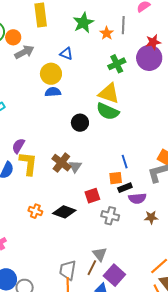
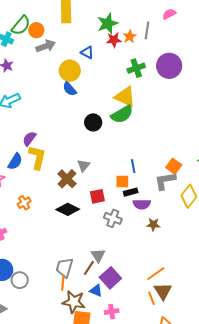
red star: (153, 42) -> (114, 40), moved
blue semicircle: (53, 92) -> (70, 89), turned -133
green semicircle: (108, 111) -> (122, 114), turned -60
brown cross: (61, 163) -> (67, 179), moved
orange cross: (35, 211) -> (24, 203), moved, turned 32

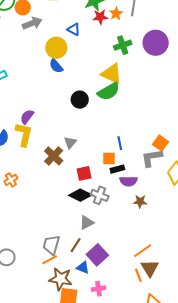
purple semicircle: (29, 139) -> (27, 117), moved
black diamond: (68, 209) -> (80, 195), moved
gray triangle: (98, 255) -> (87, 223), moved, turned 35
orange line: (63, 283) -> (50, 260), turned 56

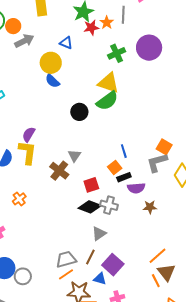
orange square: (109, 158) -> (115, 167), turned -32
gray trapezoid: (51, 245) -> (66, 259), turned 65

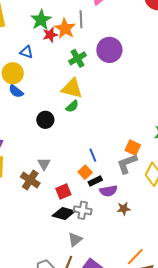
orange star: (107, 23) -> (65, 29), size x1.5
green semicircle: (107, 101) -> (72, 106), size x0.6

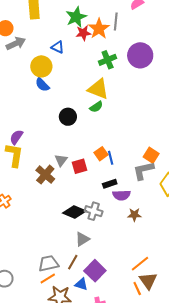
orange square: (85, 172) -> (101, 154), moved
red square: (63, 192) -> (79, 166), moved

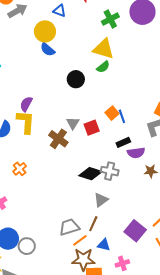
purple square: (95, 271) -> (135, 231), moved
orange line: (48, 278) -> (80, 240), moved

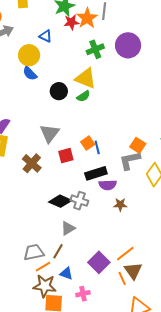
black circle: (76, 79) -> (59, 91), moved
gray triangle: (73, 123) -> (50, 133), moved, size x1.5
black rectangle: (123, 142) -> (96, 173), size x1.5

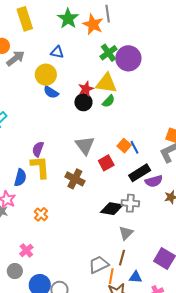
red star: (71, 22) -> (86, 89), moved
purple circle: (128, 45) -> (128, 58), moved
orange line: (43, 267) -> (111, 276), turned -35

